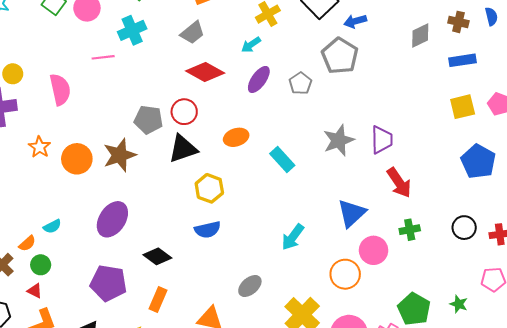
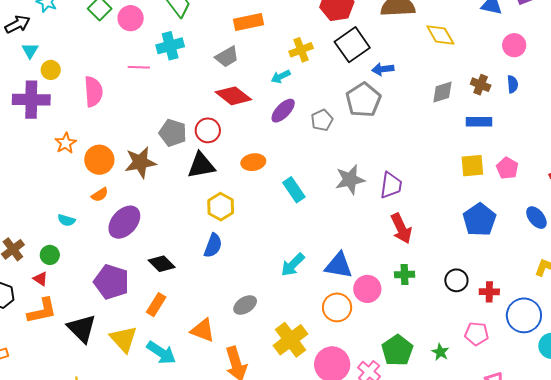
blue triangle: (352, 213) -> (339, 265), moved, turned 44
cyan semicircle: (52, 226) -> (66, 220), turned 36
blue semicircle: (208, 230) -> (213, 245), turned -65
orange semicircle: (27, 243) -> (100, 195), moved

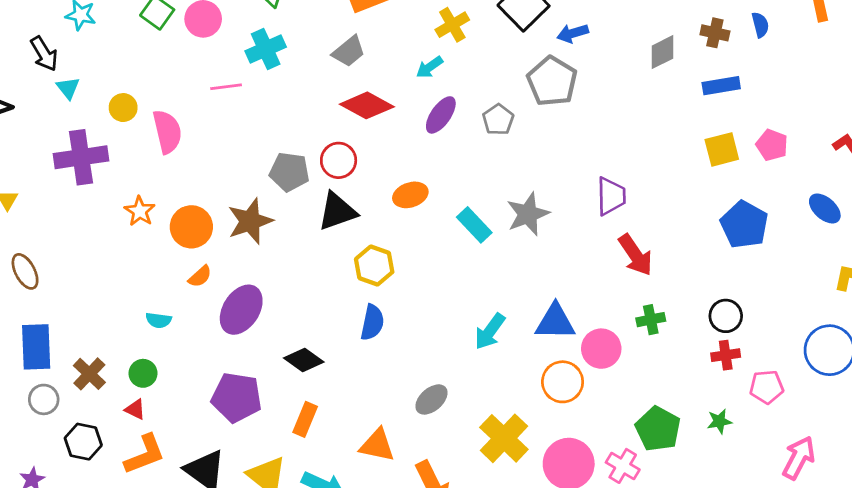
black arrow: (17, 24) -> (44, 54), turned 95
yellow circle: (51, 70) -> (123, 108), moved
gray star: (350, 180) -> (528, 214), moved
red cross: (489, 292) -> (726, 355), moved
green star: (440, 352) -> (719, 421), turned -30

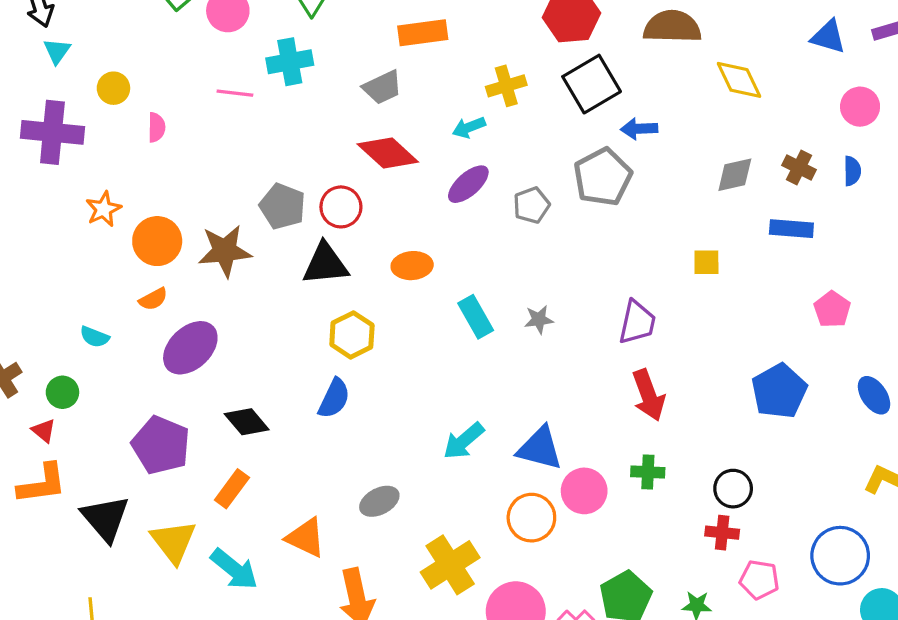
pink semicircle: (167, 132) -> (156, 127), size x0.6
yellow square: (722, 149) -> (706, 262), moved, size x0.7
gray star: (528, 214) -> (539, 320), size x0.6

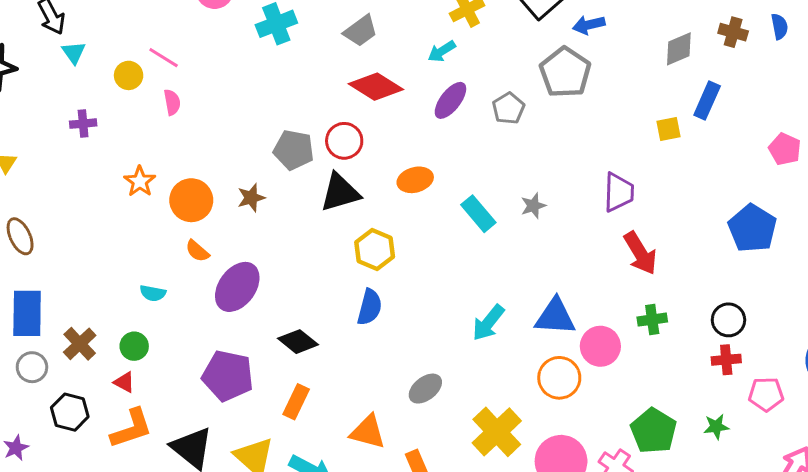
pink line: (235, 93) -> (164, 58), moved, turned 36
purple cross: (52, 132) -> (83, 124), size x0.5
blue rectangle: (791, 229) -> (707, 100), moved, turned -60
brown star: (225, 251) -> (251, 198), size x0.6
orange semicircle: (153, 299) -> (197, 251), turned 80

